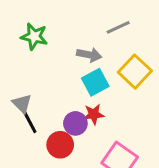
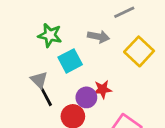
green star: (34, 36) -> (50, 35), moved
cyan square: (95, 82) -> (70, 61), moved

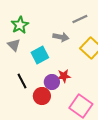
green star: (50, 35) -> (20, 25), moved, turned 30
gray triangle: (39, 80) -> (14, 45), moved

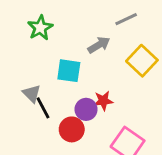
gray arrow: (61, 37) -> (99, 45), turned -42
gray triangle: (14, 45) -> (32, 94), moved
cyan square: (40, 55) -> (69, 71), turned 36

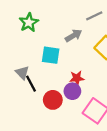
purple circle: (86, 109) -> (72, 91), moved

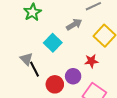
cyan square: (51, 55) -> (53, 43), turned 36
red star: (77, 78) -> (91, 61), moved

